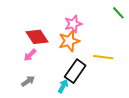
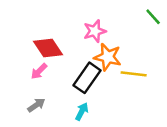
orange star: (69, 41) -> (108, 57), moved, turned 30
black rectangle: (75, 71) -> (87, 78), moved

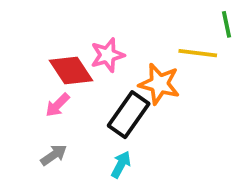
green line: (153, 17) -> (227, 24), turned 30
pink star: (95, 31) -> (107, 55), moved
yellow line: (134, 74) -> (198, 53), moved

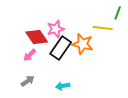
green line: (227, 24) -> (118, 13), turned 32
black rectangle: (129, 115) -> (61, 48), moved
cyan arrow: (121, 165) -> (63, 86), turned -128

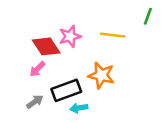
yellow line: (103, 28) -> (113, 35), moved
orange star: (83, 44) -> (101, 75), moved
black rectangle: (61, 48) -> (66, 90), moved, turned 35

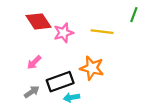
red diamond: (46, 46) -> (39, 21), moved

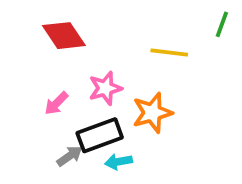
pink star: (64, 33) -> (105, 88), moved
orange star: (92, 68) -> (152, 113), turned -30
gray arrow: (32, 92) -> (70, 156), moved

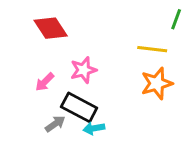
yellow line: (169, 53) -> (152, 49), moved
orange star: (152, 113) -> (157, 83), moved
black rectangle: (100, 135) -> (79, 107), turned 48

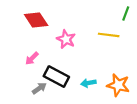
pink star: (84, 70) -> (66, 39), moved, turned -30
orange star: (157, 83) -> (118, 85), moved, turned 30
cyan arrow: (94, 128) -> (88, 83), moved

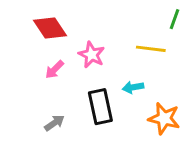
pink arrow: (32, 58) -> (54, 70), moved
black rectangle: (56, 77) -> (100, 107), moved, turned 50
cyan arrow: (88, 83) -> (133, 87), moved

